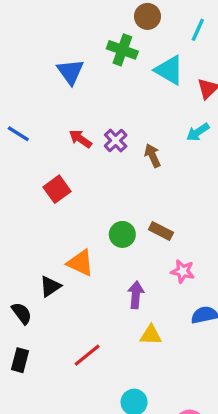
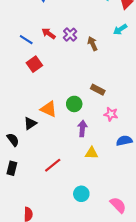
blue line: (18, 134) -> (26, 40), moved
green circle: (122, 234) -> (74, 104), moved

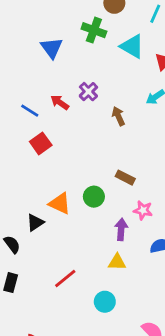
purple cross: (70, 35) -> (88, 92), moved
purple arrow: (82, 128) -> (121, 229), moved
cyan circle: (81, 194) -> (105, 302), moved

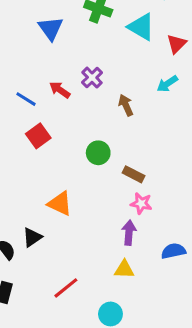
green circle: (94, 197) -> (98, 153), moved
pink star: (143, 210) -> (141, 203), moved
black triangle: (35, 223) -> (32, 237), moved

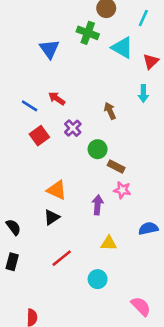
purple cross: (92, 78) -> (73, 128), moved
cyan arrow: (167, 84) -> (143, 93), turned -56
green circle: (98, 153) -> (98, 149), moved
purple arrow: (129, 233) -> (98, 205), moved
black triangle: (32, 237) -> (52, 217), moved

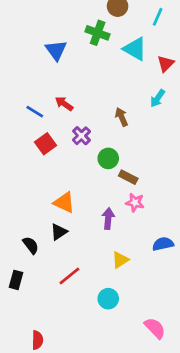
cyan arrow: (143, 93) -> (158, 98), turned 35
black semicircle: (13, 227) -> (31, 245), moved
yellow triangle: (109, 243) -> (120, 260), turned -35

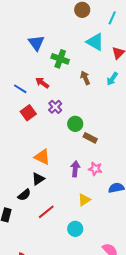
green cross: (98, 33) -> (60, 59), moved
brown arrow: (122, 117) -> (85, 78), moved
pink star: (135, 202) -> (95, 169), moved
black semicircle: (31, 245) -> (24, 195), moved, turned 88

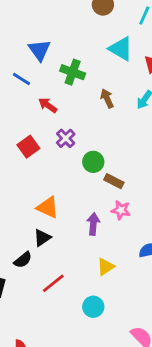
blue line: (20, 89) -> (21, 79), moved
pink star: (95, 169) -> (121, 210), moved

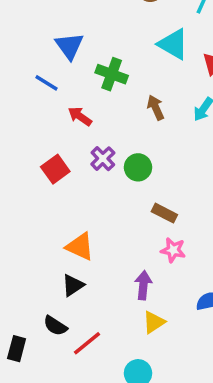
green circle: (93, 162) -> (138, 167), moved
purple arrow: (93, 224) -> (143, 285), moved
black semicircle: (23, 260) -> (55, 326), moved, turned 72

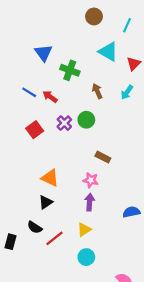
blue line: (46, 83) -> (29, 92), moved
green circle: (138, 167) -> (86, 120), moved
pink star: (173, 250) -> (91, 180), moved
yellow triangle: (154, 322) -> (84, 230), moved

